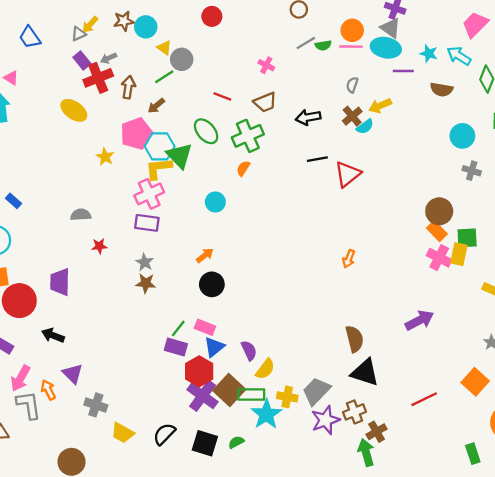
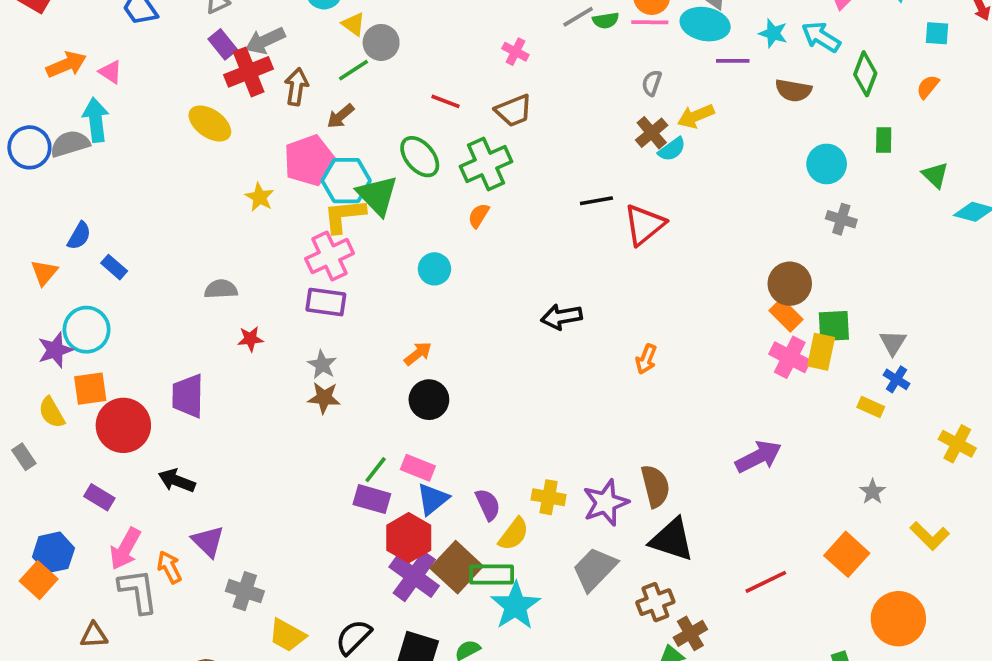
gray arrow: (109, 58) -> (265, 41), size x1.5
black arrow: (308, 117) -> (561, 317), moved
yellow cross: (287, 397) -> (549, 497), moved
purple star: (326, 420) -> (606, 503), moved

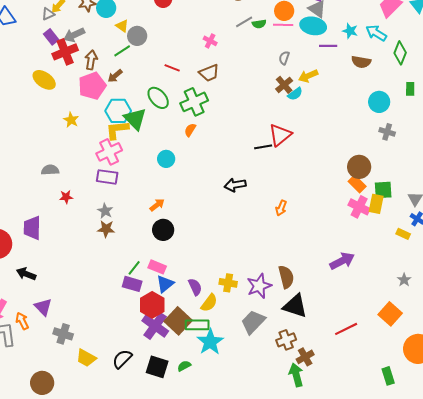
pink pentagon: (309, 160) -> (92, 86), moved
black line: (596, 201) -> (263, 147), moved

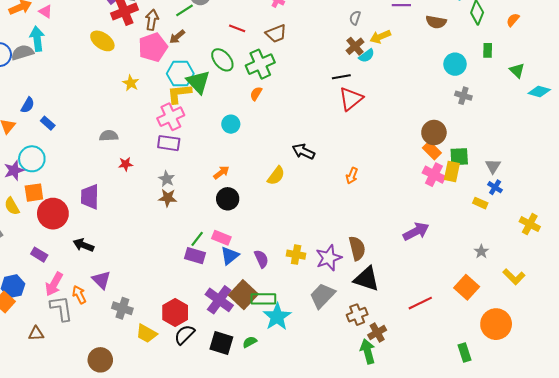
black line: (263, 147) -> (341, 77), moved
black arrow: (235, 185) -> (303, 151), turned 35
yellow semicircle: (209, 303) -> (276, 176), moved
red hexagon: (152, 305) -> (175, 313), moved

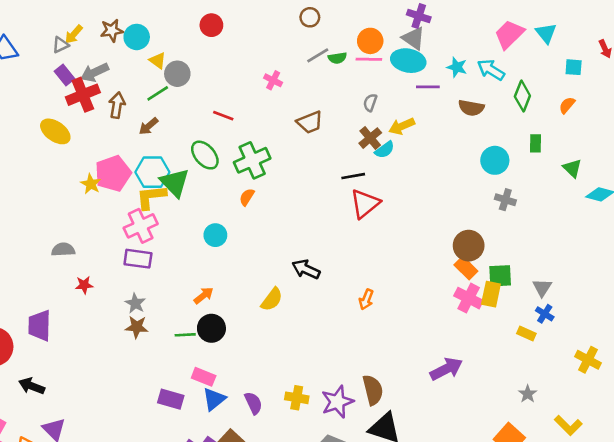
brown trapezoid: (276, 34) -> (310, 122), moved
pink pentagon: (153, 47) -> (113, 173), moved
green line: (197, 239) -> (185, 335), moved, turned 49

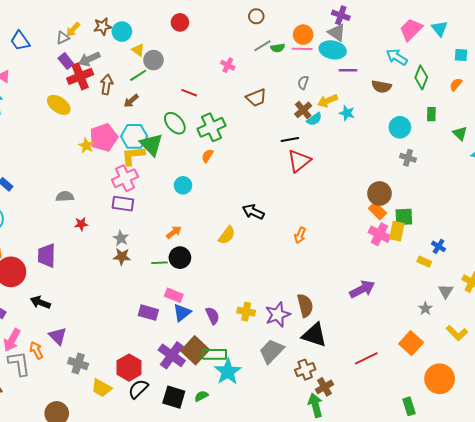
cyan star: (457, 67) -> (347, 113), moved
gray triangle: (542, 288) -> (446, 291), moved

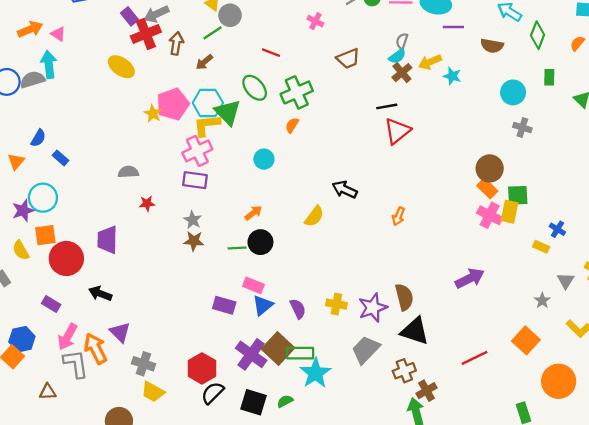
cyan semicircle: (314, 119) -> (397, 56), moved
orange arrow: (36, 350) -> (96, 349), size x1.5
yellow trapezoid: (102, 388) -> (153, 392), moved

